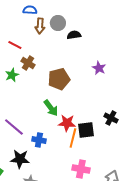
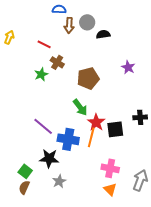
black cross: (111, 118) -> (140, 117), turned -32
red star: (67, 123) -> (96, 122), turned 30
orange line: (73, 138) -> (91, 137), moved
blue cross: (39, 140) -> (68, 139), size x1.5

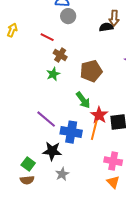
gray circle: (87, 22) -> (68, 16), moved
brown arrow: (69, 25) -> (114, 18), moved
green star: (41, 74) -> (53, 74), moved
brown semicircle: (24, 187) -> (27, 180), turned -120

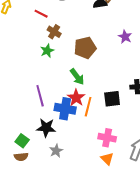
red star: (99, 115) -> (76, 98), moved
purple line: (46, 119) -> (40, 96), turned 35

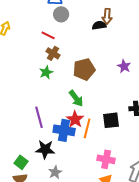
red line: (41, 14) -> (48, 35), moved
purple star: (125, 37) -> (124, 66), moved

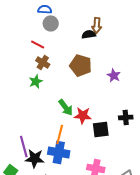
brown pentagon: (84, 69) -> (81, 65), moved, turned 30
purple line: (39, 117) -> (24, 146), moved
red star: (75, 119) -> (83, 115), moved, turned -30
orange line: (87, 128) -> (60, 134), moved
blue cross: (64, 130) -> (59, 152), moved

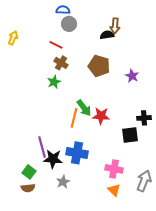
black square: (101, 129) -> (130, 135), moved
orange line: (60, 134) -> (74, 118), moved

